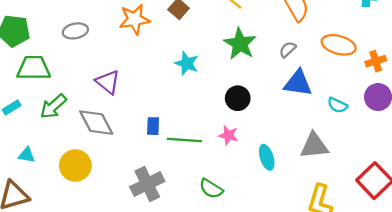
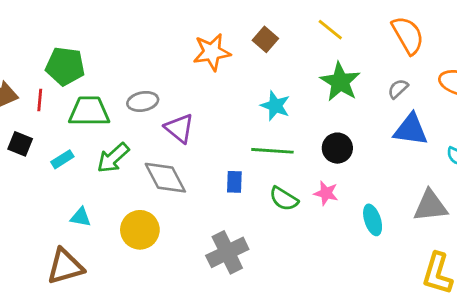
gray ellipse: (75, 31) -> (143, 101), moved
green line: (184, 140) -> (272, 151), moved
green semicircle: (211, 189) -> (284, 199), moved

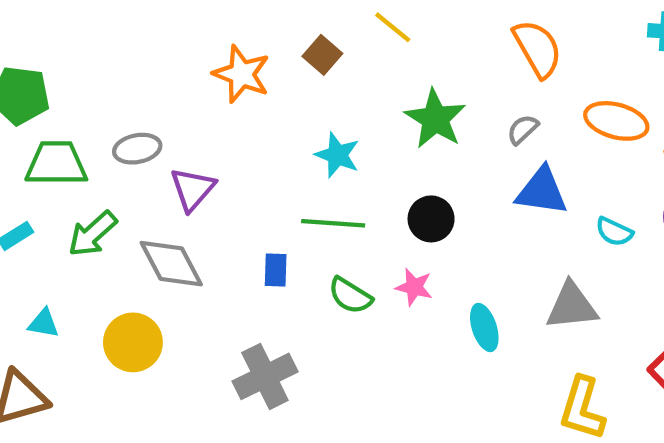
yellow line: (330, 30) -> (393, 27), moved
orange star: (212, 52) -> (242, 74), turned 30
purple triangle: (179, 128) -> (193, 189), turned 32

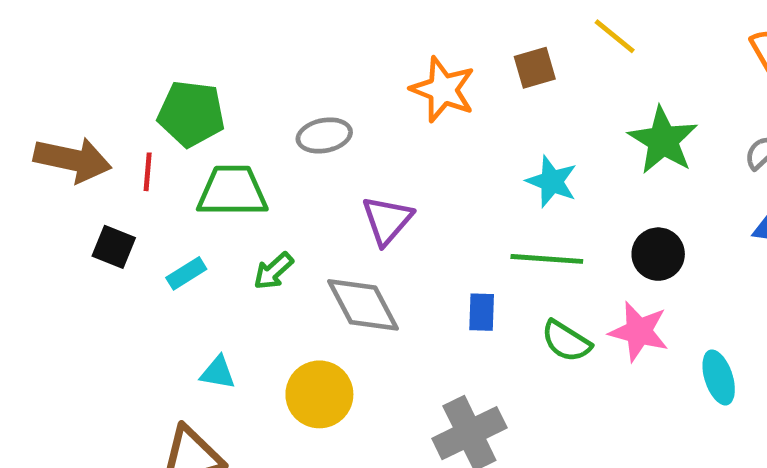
brown square: (322, 55) -> (535, 68), turned 33
gray ellipse: (137, 149) -> (324, 135), moved
green arrow: (92, 234) -> (273, 271), size x0.7
pink star: (414, 287) -> (639, 331), size x1.4

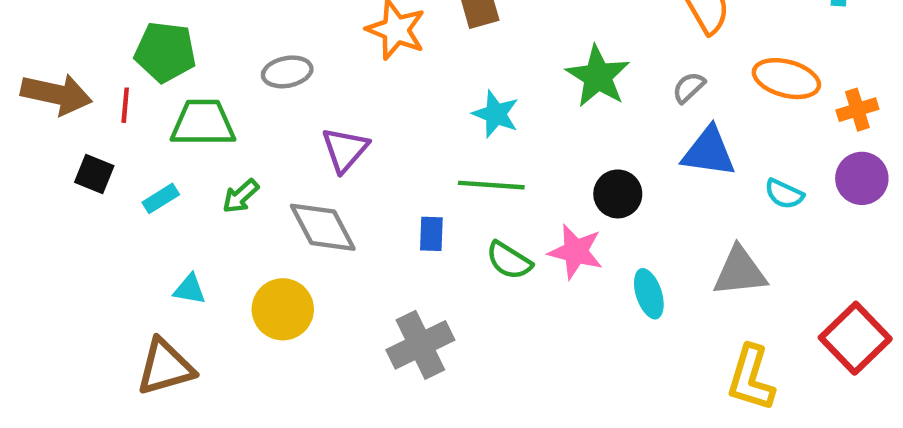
black circle: (658, 254) -> (618, 194), moved

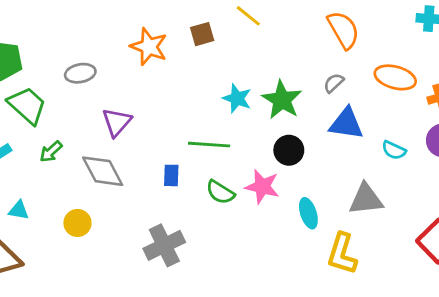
green star: (598, 76) -> (282, 100), moved
cyan star: (496, 114) -> (237, 98), moved
green trapezoid: (203, 123) -> (27, 105), turned 42
yellow circle: (283, 309) -> (77, 223), size x0.7
yellow L-shape: (751, 378) -> (342, 254), moved

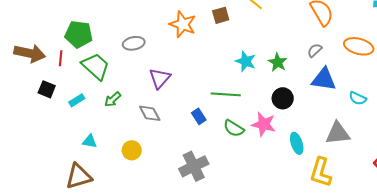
green star: (282, 100) -> (278, 62), size x0.7
gray diamond: (103, 171) -> (150, 113), size x0.7
blue rectangle: (171, 175) -> (199, 116), turned -35

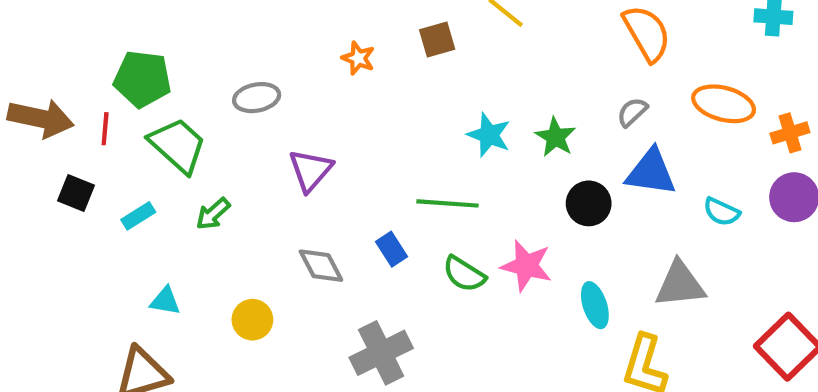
orange star: (183, 24) -> (358, 58), size x0.6
black circle: (283, 98) -> (589, 203), moved
gray diamond: (150, 113) -> (321, 266), moved

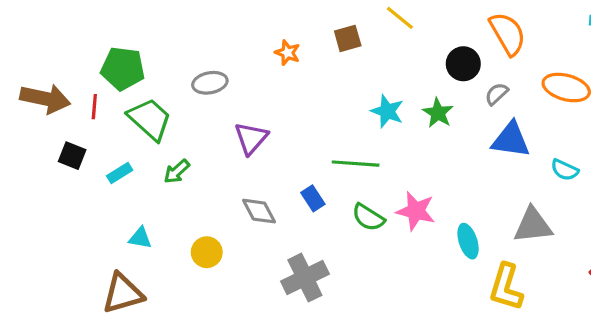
black circle: (589, 203) -> (463, 64), moved

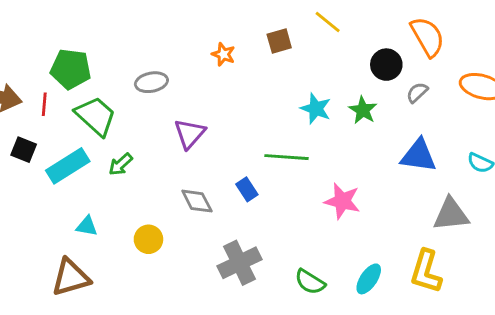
blue triangle: (511, 140) -> (419, 156), moved
cyan rectangle: (120, 173) -> (68, 166), size x1.8
green semicircle: (368, 217) -> (310, 282), moved
cyan ellipse: (468, 241) -> (369, 279), moved, turned 52

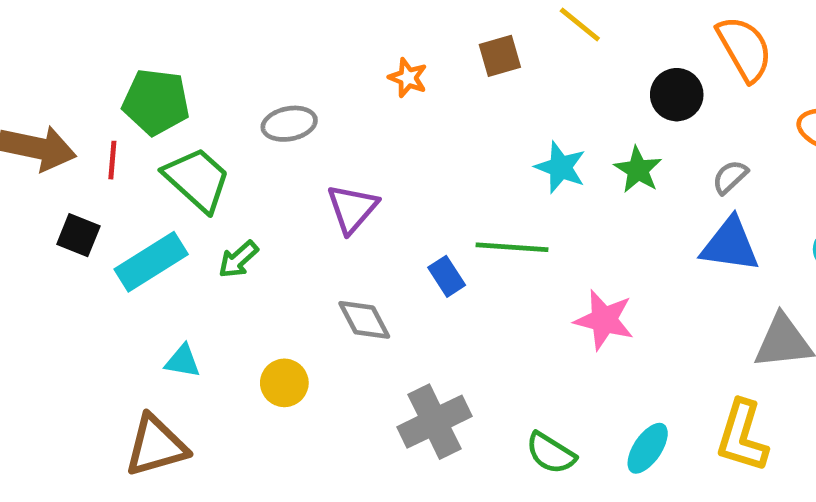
gray semicircle: (417, 92) -> (730, 177), moved
blue rectangle: (247, 189) -> (447, 276), moved

